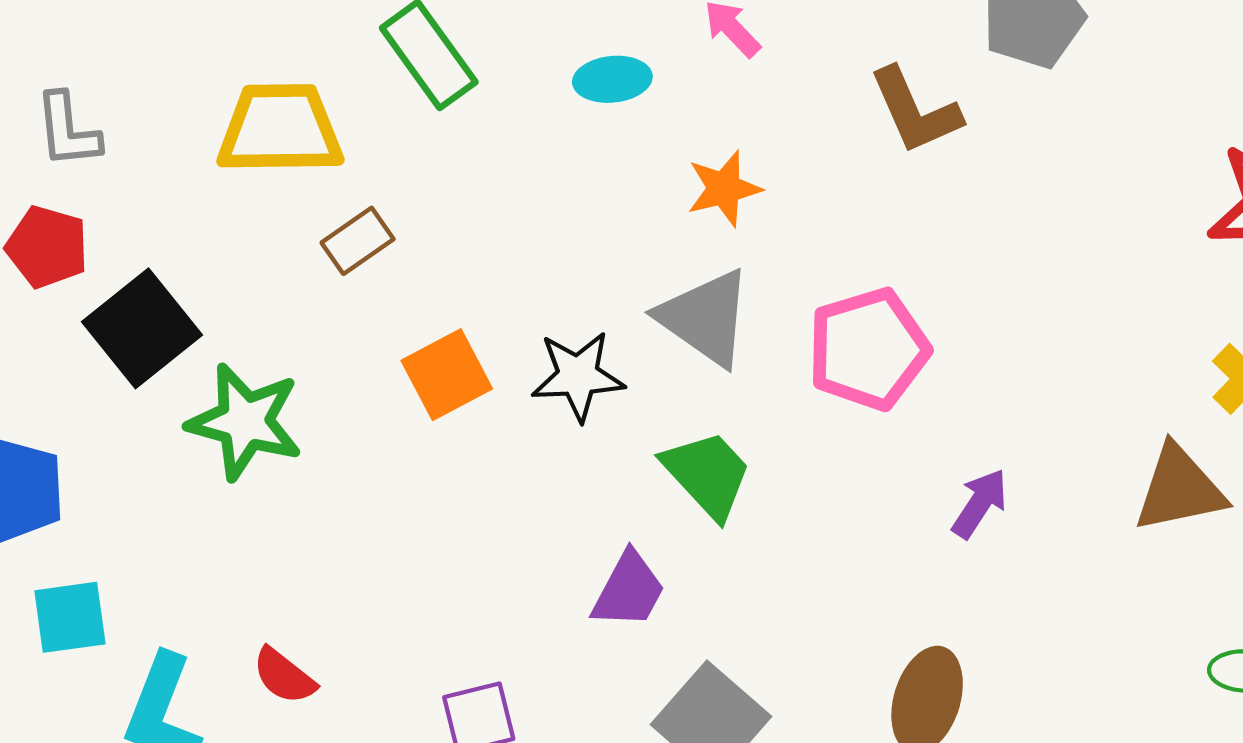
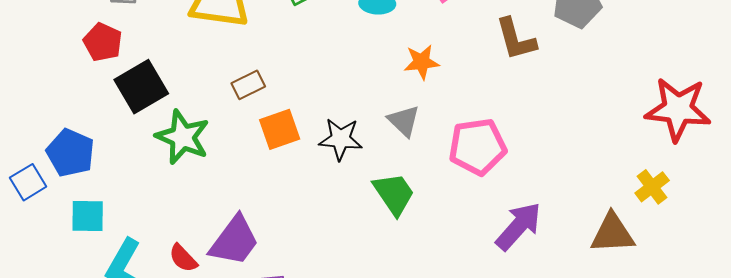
brown rectangle: (358, 241) -> (248, 85), moved
gray triangle: (705, 318) -> (404, 121), size x0.7
purple arrow: (980, 503) -> (519, 226), size x1.6
purple trapezoid: (629, 590) -> (234, 241), moved, size x1.4

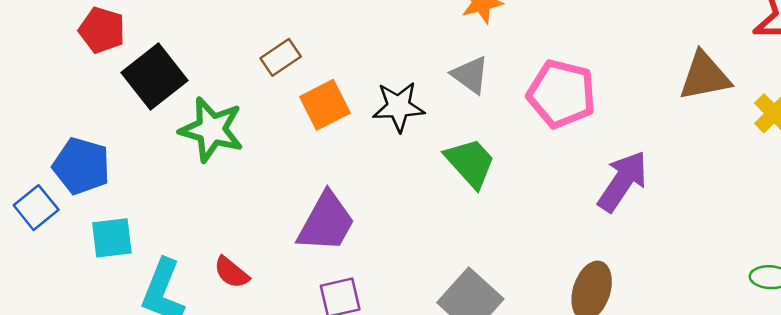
pink pentagon: (478, 147) -> (561, 94), turned 30
brown triangle: (612, 233) -> (705, 76), moved
purple trapezoid: (234, 241) -> (326, 222), moved

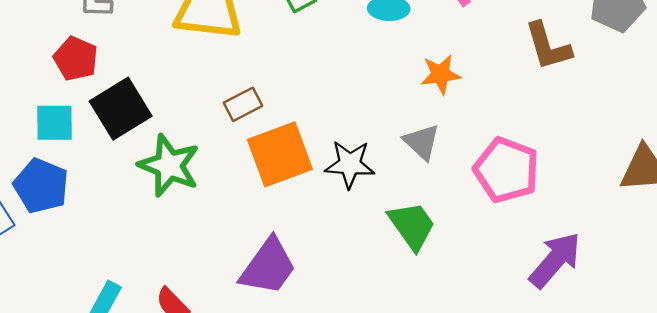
orange square: (325, 105) -> (280, 154), size x1.4
cyan square: (112, 238) -> (54, 123), moved

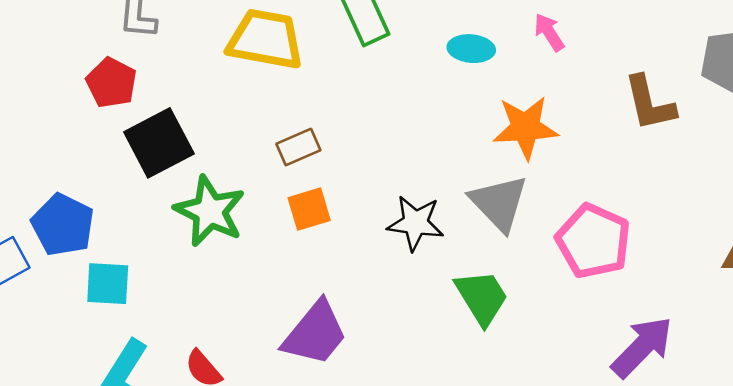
orange star: (441, 74) -> (525, 127), size x1.4
cyan square: (54, 123) -> (108, 284), moved
gray triangle: (422, 142) -> (499, 203), size x1.4
orange square: (280, 154) -> (309, 209), moved, size x0.6

